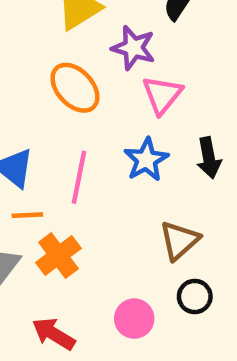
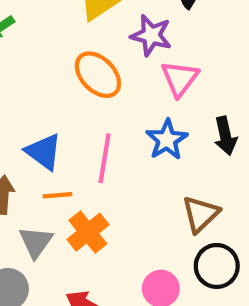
black circle: (195, 296) -> (217, 266), size x1.4

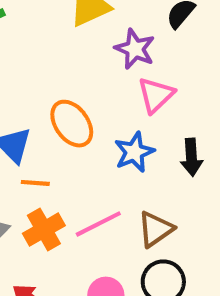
orange ellipse: (98, 75) -> (72, 124), moved
pink line: (105, 158) -> (98, 224), moved, turned 45
orange line: (57, 195) -> (35, 183), moved

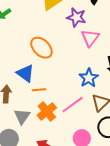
orange ellipse: (72, 124) -> (41, 48), moved
blue star: (134, 152) -> (89, 78), moved

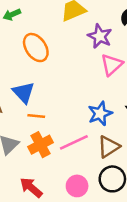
orange ellipse: (41, 48) -> (36, 48), moved

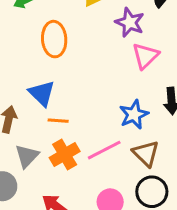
orange ellipse: (36, 48) -> (54, 39), turned 32
brown triangle: (109, 147) -> (146, 153), turned -40

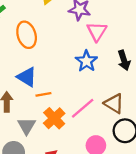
blue star: (134, 115) -> (86, 61), moved

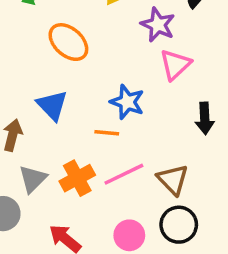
orange ellipse: (27, 35) -> (68, 42), turned -45
blue star: (86, 61) -> (127, 102), moved, turned -30
orange line: (43, 94) -> (107, 133), moved

